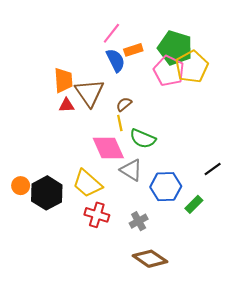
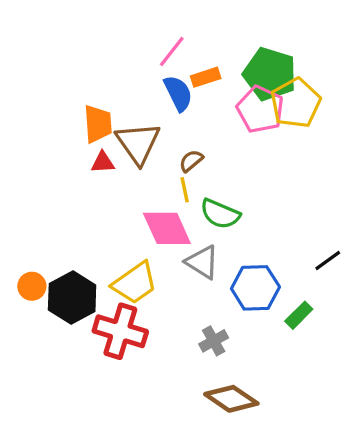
yellow trapezoid: (87, 184) -> (135, 283), turned -76
red cross: (97, 215) -> (120, 331), moved, size x1.4

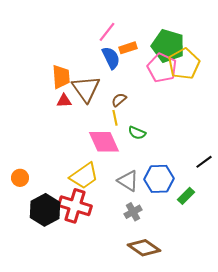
green semicircle: (220, 214) -> (137, 133), size x0.7
gray triangle: (202, 262) -> (128, 181), moved
black hexagon: (72, 297) -> (45, 210), moved

